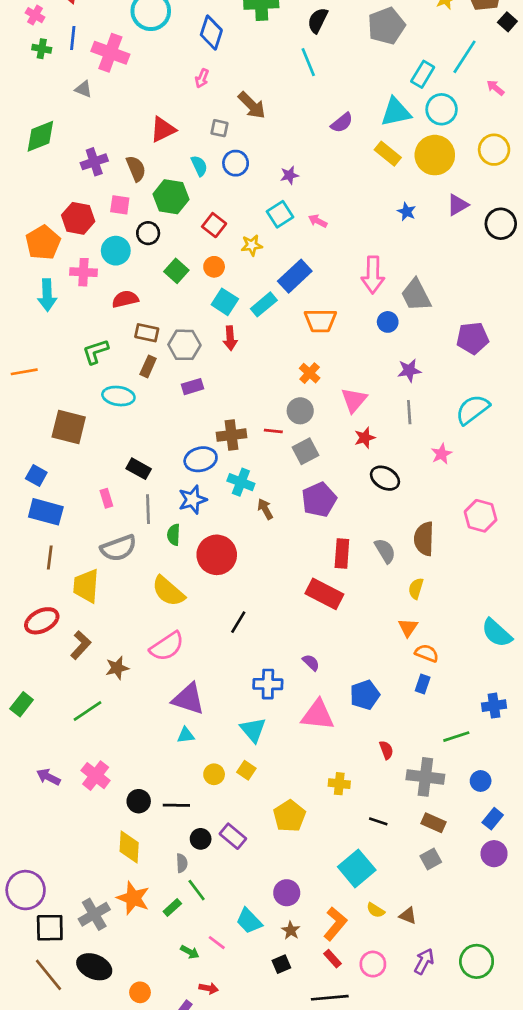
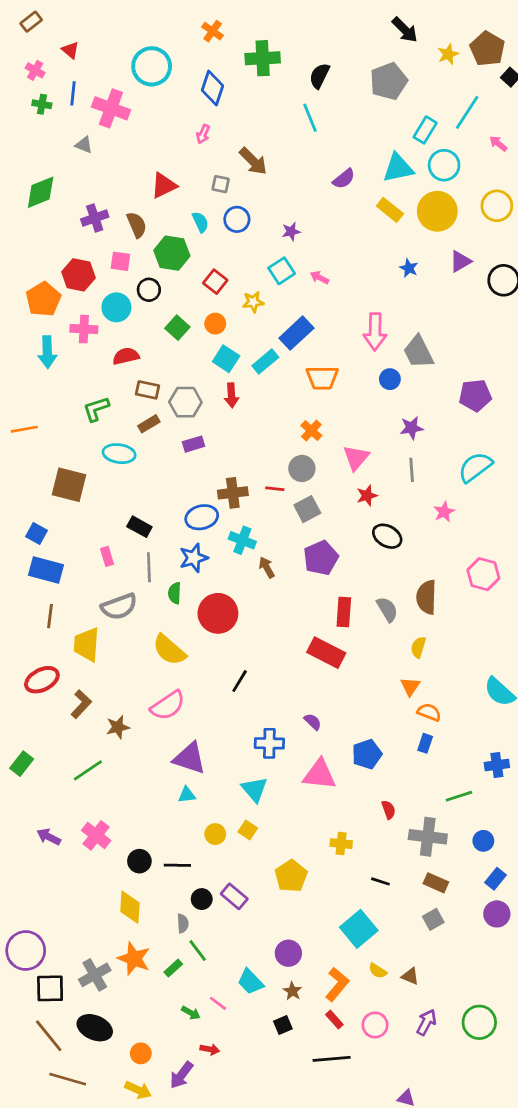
brown rectangle: (148, 366) -> (149, 424), turned 35

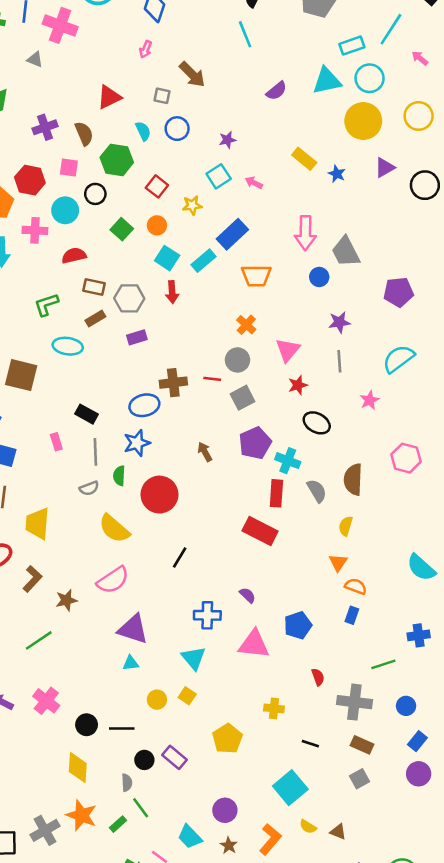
cyan rectangle: (425, 130) -> (352, 46), turned 40
yellow rectangle: (390, 210) -> (304, 159), moved
cyan cross: (242, 540) -> (288, 461), moved
gray semicircle: (119, 607) -> (89, 488), moved, size x0.6

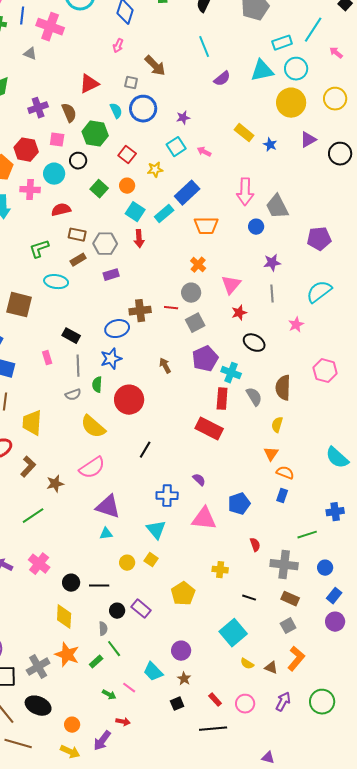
cyan line: (245, 34) -> (204, 47), moved
blue circle: (177, 129) -> (143, 109), size x1.4
orange L-shape: (270, 839) -> (296, 659), moved

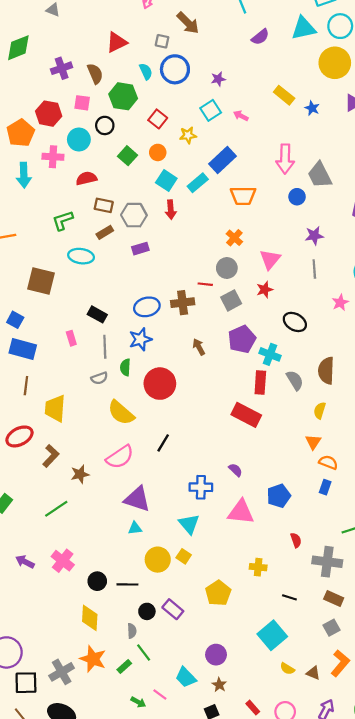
brown cross: (140, 311) -> (183, 303), moved
red star: (239, 313) -> (265, 290), moved
black line: (145, 450) -> (163, 443), moved
yellow circle: (127, 563) -> (158, 560), size x1.5

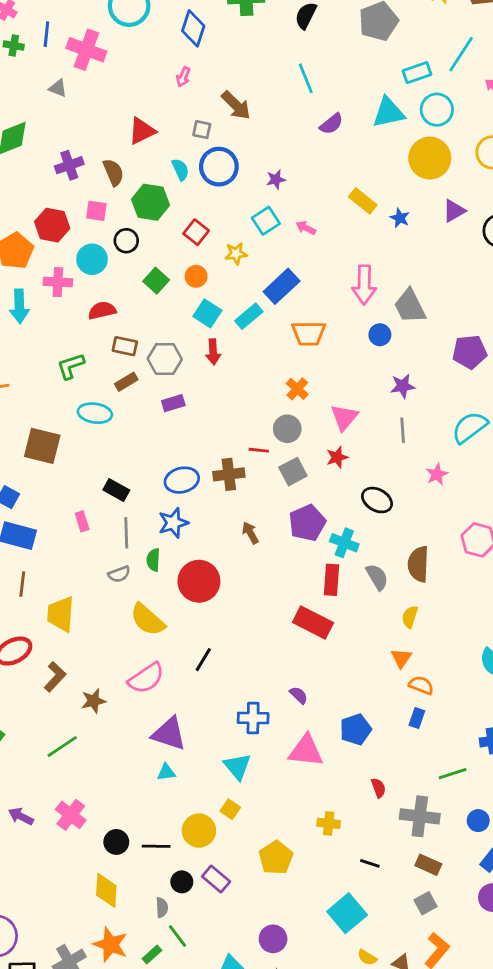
yellow circle: (158, 560) -> (199, 831), moved

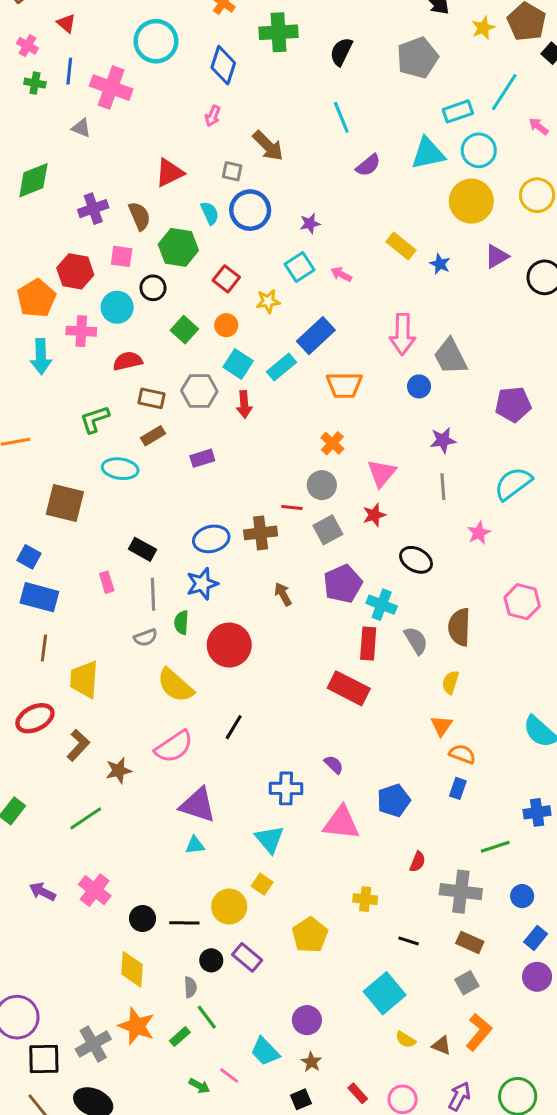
gray hexagon: (165, 359) -> (199, 391), moved
red semicircle: (378, 788) -> (418, 862), turned 42

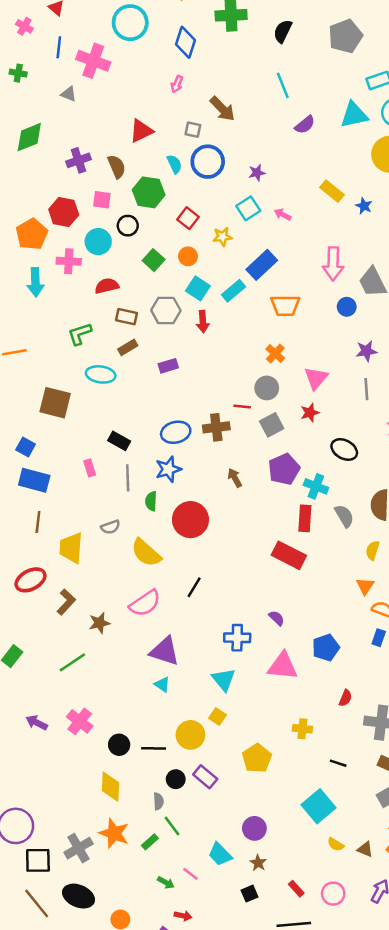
green cross: (35, 83) -> (18, 73), moved
gray semicircle: (146, 638) -> (110, 527), moved
cyan triangle: (195, 845) -> (162, 684), turned 42

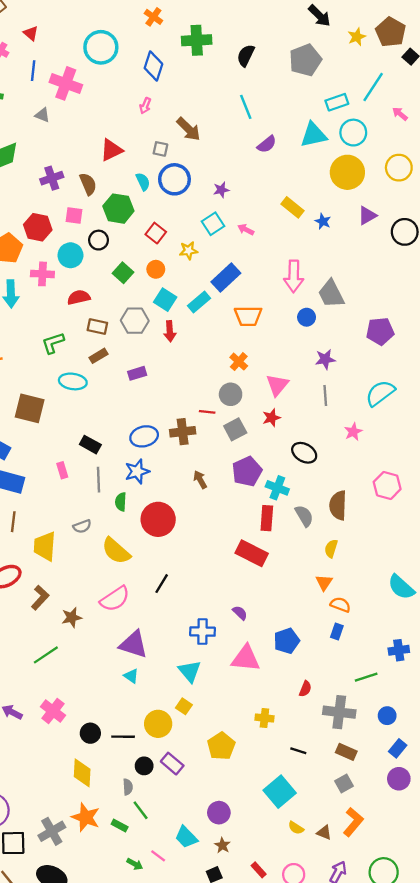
green rectangle: (150, 842) -> (120, 825), turned 70

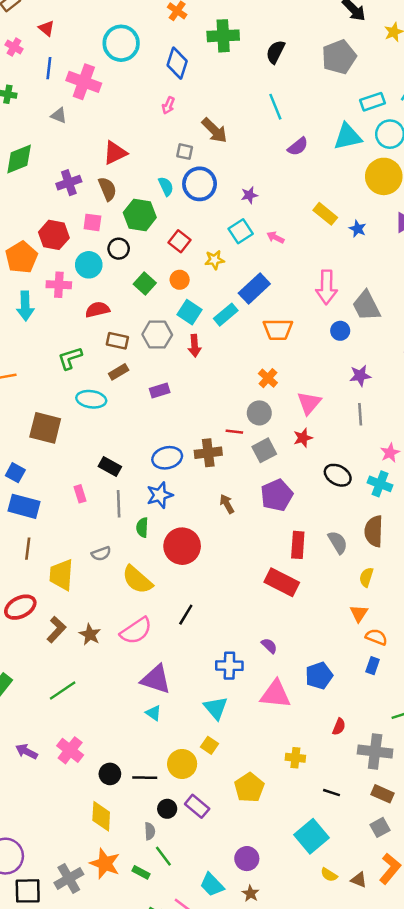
red triangle: (111, 150) -> (115, 153), moved
cyan cross: (277, 488) -> (380, 484), moved
brown star: (72, 617) -> (90, 635), moved, turned -30

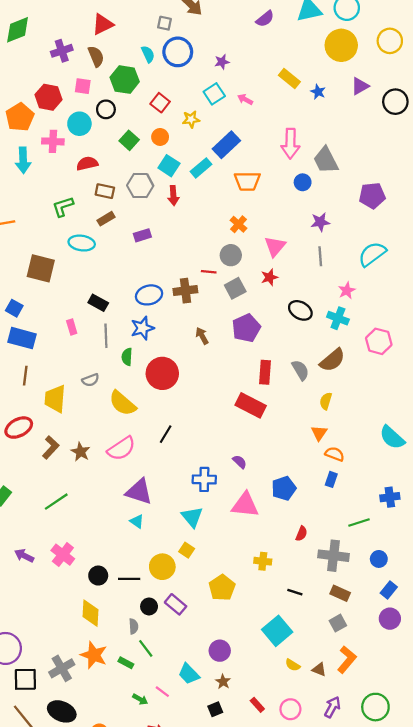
brown semicircle: (374, 531) -> (332, 360), turned -132

